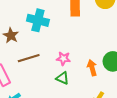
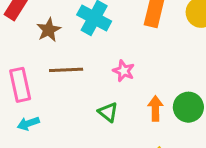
pink star: (63, 58) -> (124, 71), moved

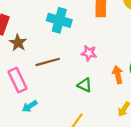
brown star: (49, 30) -> (18, 43), moved

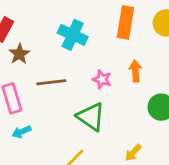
orange arrow: (118, 75) -> (135, 71), moved
green triangle: (85, 85) -> (91, 117), size x1.6

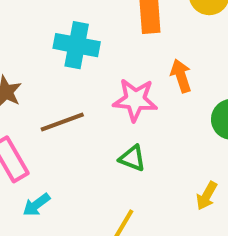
pink star: (102, 79) -> (135, 100), size x1.5
green triangle: (91, 117) -> (132, 158), size x0.6

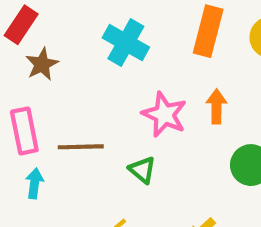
brown line: (62, 122) -> (81, 147), moved
cyan arrow: (36, 205) -> (34, 183), turned 116

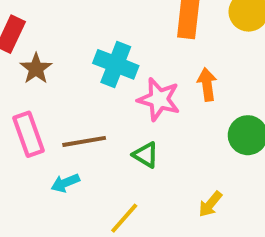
cyan cross: (126, 43) -> (116, 64), moved
cyan arrow: (34, 183) -> (65, 183), moved, turned -112

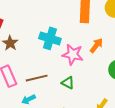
orange arrow: (207, 84) -> (96, 46), turned 49

